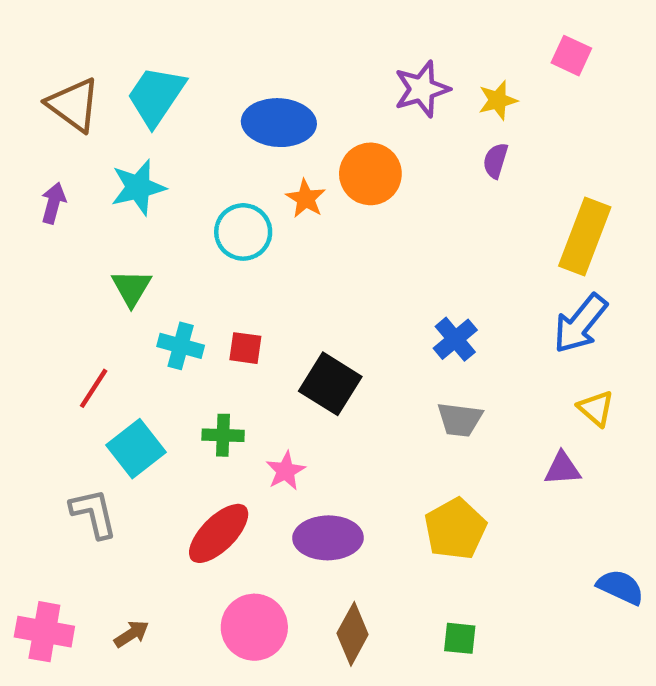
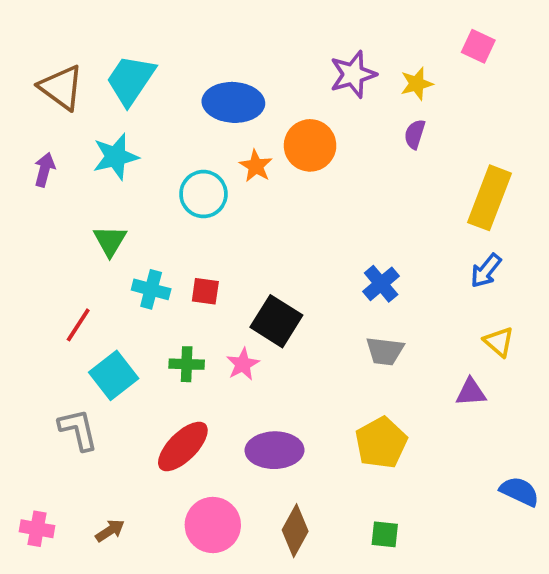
blue arrow: (580, 324) -> (486, 271), size x0.7
pink star: (286, 471) -> (243, 364), moved
pink cross: (44, 632) -> (37, 529), size x0.7

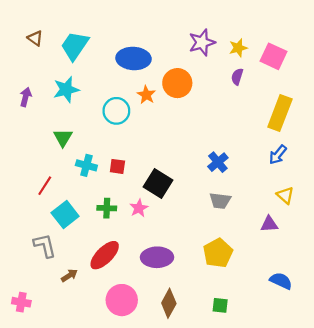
pink square: (478, 46) -> (273, 56), moved, size x1.4
brown triangle: (61, 87) -> (35, 38), moved, size x0.6
blue semicircle: (519, 491) -> (281, 281), moved
brown arrow: (110, 531) -> (69, 275), moved

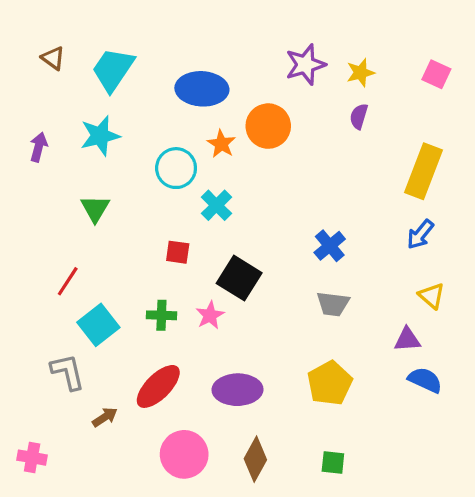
pink square: (273, 56) -> (436, 74), moved, size x0.7
cyan cross: (86, 165) -> (216, 205), moved, turned 30
blue semicircle: (281, 281) -> (425, 380), moved

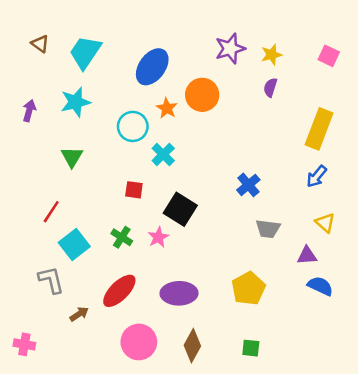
blue ellipse: (202, 89) -> (152, 67), turned -57
gray trapezoid: (333, 304) -> (268, 229), moved
green cross: (161, 315) -> (122, 237), turned 30

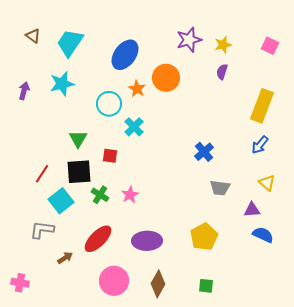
green triangle: (72, 157) -> (78, 139), moved
black square: (180, 209) -> (79, 172), moved, turned -36
gray L-shape: (51, 280) -> (42, 230), turned -70

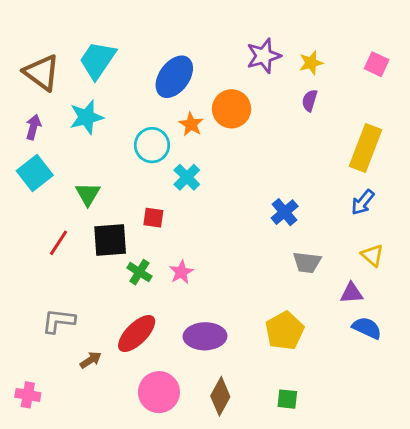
brown triangle: (33, 36) -> (42, 73), moved, size x1.8
green triangle: (78, 139) -> (88, 194), moved
cyan square: (61, 201) -> (35, 173), moved

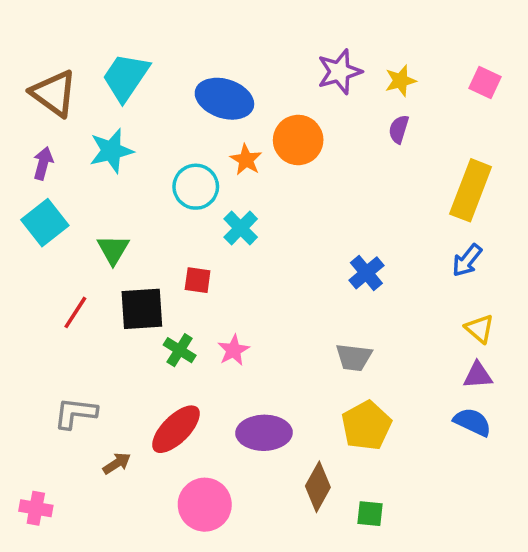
blue ellipse: (174, 77) -> (224, 99), turned 72
gray trapezoid: (307, 262) -> (354, 357), moved
purple triangle: (352, 293) -> (478, 375), moved
brown diamond: (220, 396) -> (318, 487), moved

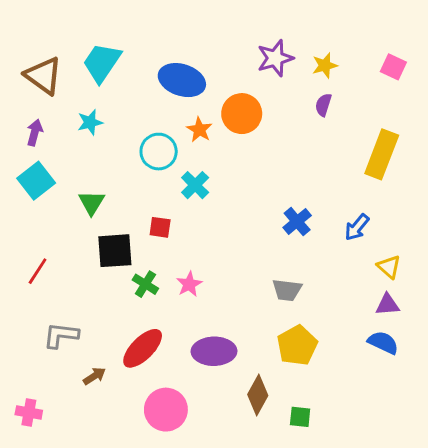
cyan star: (111, 151) -> (90, 122), size x0.7
blue arrow: (467, 260) -> (357, 227), moved
red line: (75, 312) -> (38, 271), moved

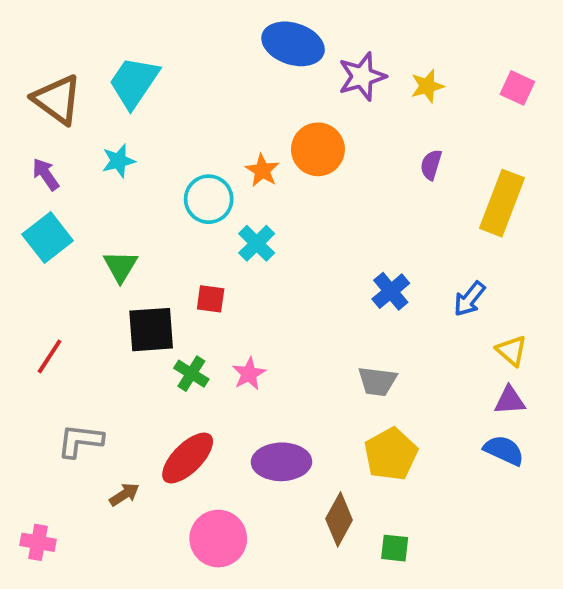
blue ellipse: (182, 80) -> (293, 44), moved
purple semicircle: (323, 105) -> (431, 165), moved
purple arrow: (35, 133) -> (46, 174), turned -50

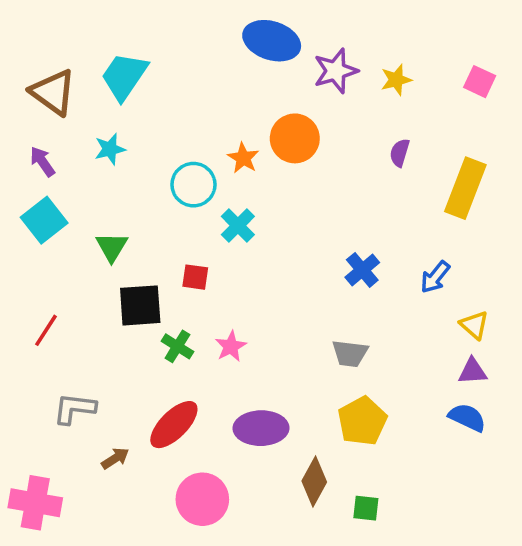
pink cross: (38, 542) -> (35, 503), size x1.6

